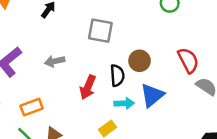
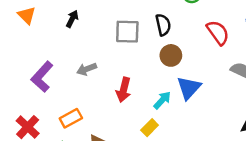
red semicircle: (188, 60) -> (218, 33), moved
black semicircle: (117, 75) -> (163, 25), moved
cyan arrow: (124, 103) -> (162, 100), turned -36

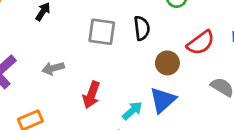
red semicircle: (218, 33) -> (201, 43), turned 84
brown circle: (171, 55) -> (167, 63), moved

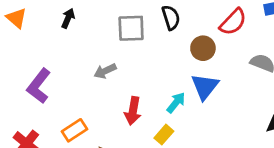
gray arrow: (53, 68) -> (105, 71), moved
red arrow: (91, 95) -> (133, 111), moved

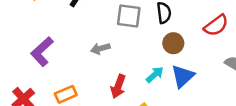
brown circle: (203, 48) -> (173, 43), moved
cyan arrow: (176, 103) -> (155, 75), moved

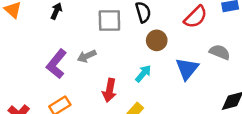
purple L-shape: (42, 52) -> (56, 64), moved
blue triangle: (183, 76) -> (187, 69), moved

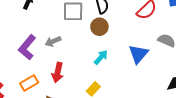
brown circle: (157, 40) -> (99, 27), moved
red arrow: (109, 90) -> (58, 73), moved

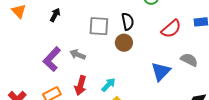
gray arrow: (53, 41) -> (78, 55), turned 42
cyan arrow: (101, 57) -> (108, 85), moved

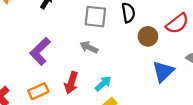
brown circle: (124, 43) -> (148, 36), moved
gray arrow: (78, 55) -> (89, 47), moved

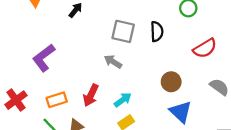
brown circle: (148, 36) -> (171, 82), moved
purple L-shape: (40, 51) -> (44, 58), moved
blue triangle: (163, 71) -> (181, 112), moved, turned -40

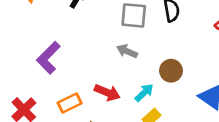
brown circle: (171, 82) -> (171, 71), moved
red arrow: (91, 95) -> (107, 93), turned -85

